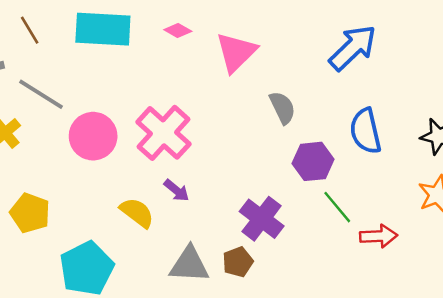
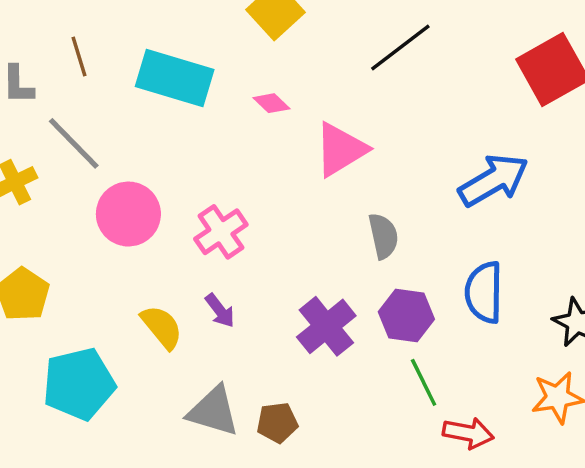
pink cross: (163, 133) -> (221, 232), size x0.7
purple cross: (262, 219) -> (326, 326), moved

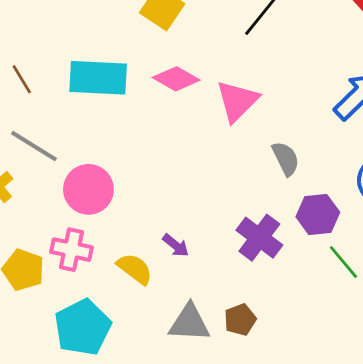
pink diamond: (271, 103) -> (176, 79), size x1.6
pink cross: (221, 232) -> (72, 250), moved, turned -30

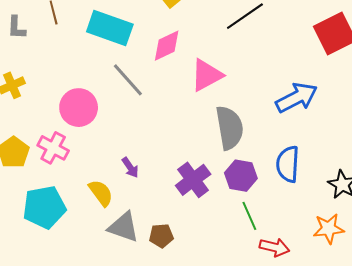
pink diamond: (176, 79) -> (167, 46), turned -72
gray line: (34, 146) -> (128, 80), moved
gray semicircle: (286, 159) -> (230, 128), size x1.6
yellow semicircle: (135, 269) -> (101, 193), moved

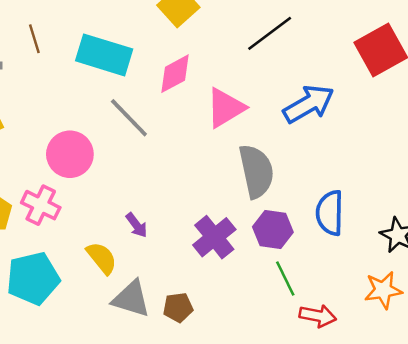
blue arrow: (297, 98) -> (309, 104), moved

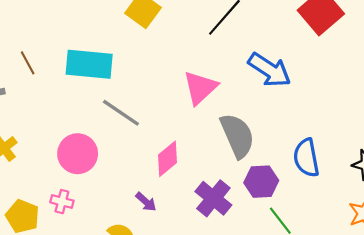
pink diamond: (175, 74) -> (167, 159), moved
blue arrow: (309, 104) -> (270, 70), turned 75
pink cross: (41, 205) -> (62, 202), size x0.7

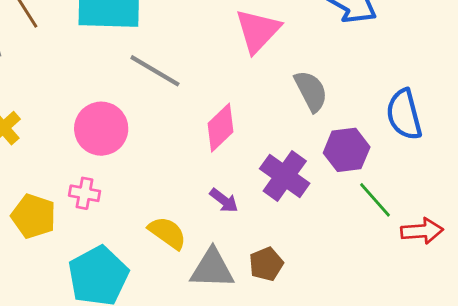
gray semicircle: (237, 136) -> (311, 91), size x0.7
purple arrow: (146, 202) -> (224, 200), moved

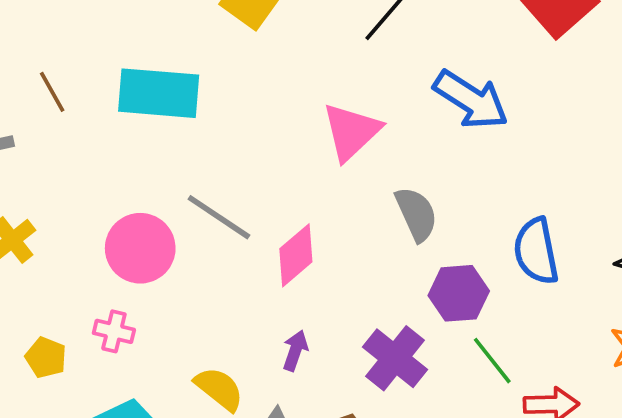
gray line: (155, 71) -> (219, 217), moved
purple cross: (285, 176) -> (395, 358), moved
purple arrow: (224, 200) -> (295, 351), turned -112
yellow pentagon: (34, 216) -> (46, 358), size x0.7

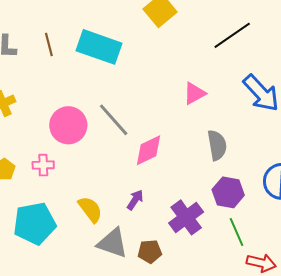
brown line: (52, 92) -> (49, 45), moved
pink triangle: (351, 132) -> (194, 93), size x0.7
pink cross: (114, 331) -> (43, 165), turned -30

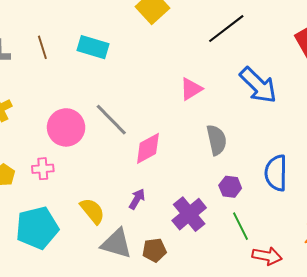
cyan rectangle: (99, 47) -> (93, 47), size x0.7
purple hexagon: (228, 192) -> (230, 187), size x0.7

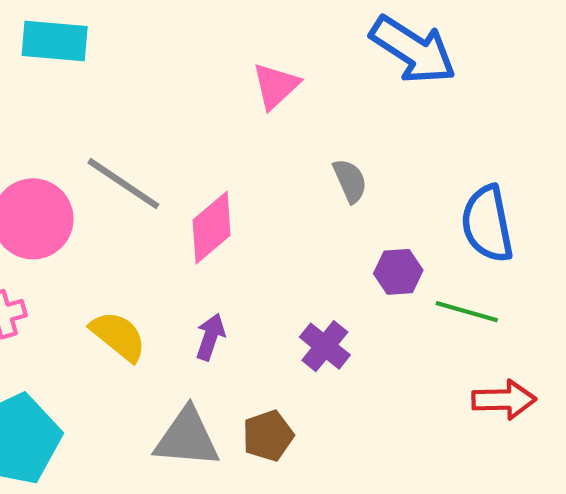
gray semicircle: (217, 140) -> (350, 181), size x0.7
yellow semicircle: (92, 211) -> (118, 336), moved
purple cross: (189, 214) -> (325, 346), size x0.7
green line: (241, 226) -> (467, 312), moved, turned -36

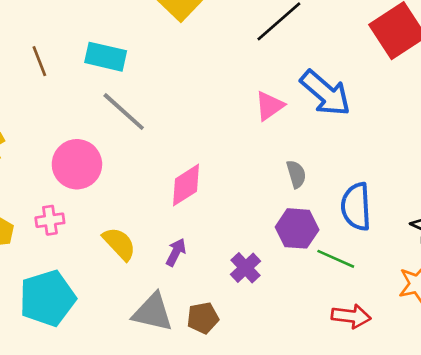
pink triangle: (276, 86) -> (269, 106), moved
gray semicircle: (350, 181) -> (296, 174), moved
gray line: (123, 184) -> (124, 112), moved
purple hexagon: (398, 272) -> (297, 228), size x1.4

